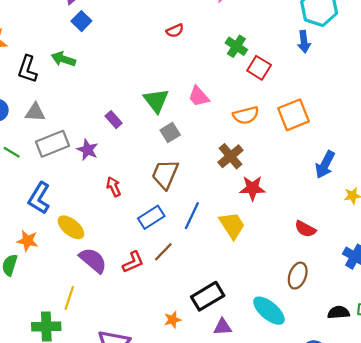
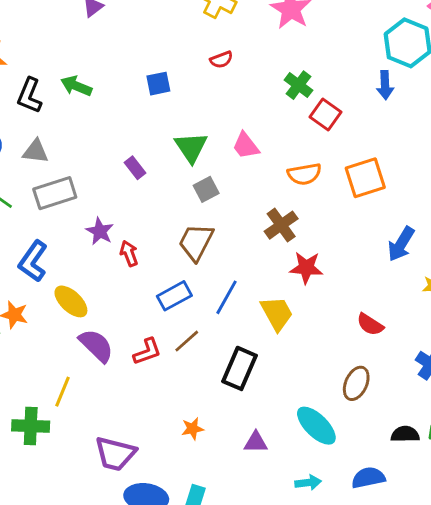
blue square: (81, 21) -> (158, 84), moved, turned 30
purple star: (87, 150) -> (100, 231), moved
black rectangle: (208, 296) -> (240, 368), moved, turned -40

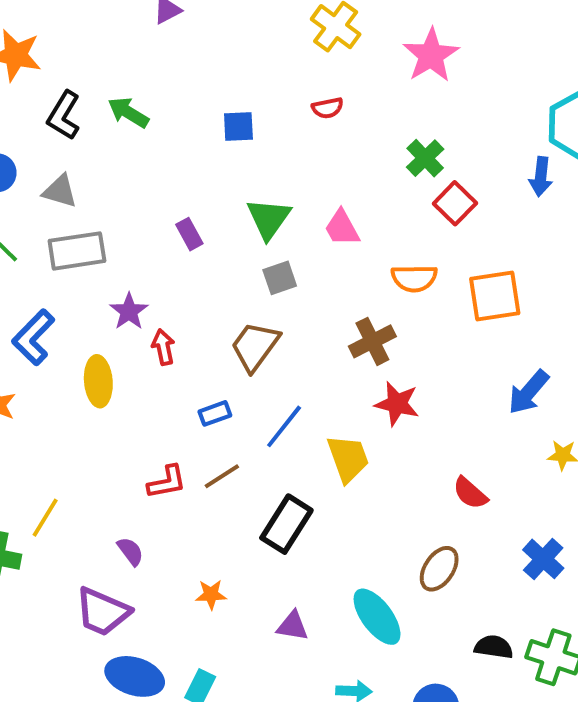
blue rectangle: (174, 296) -> (215, 413), size x0.7
yellow ellipse: (71, 301) -> (98, 381), moved, turned 33
purple semicircle: (96, 346) -> (130, 551), moved, size x0.6

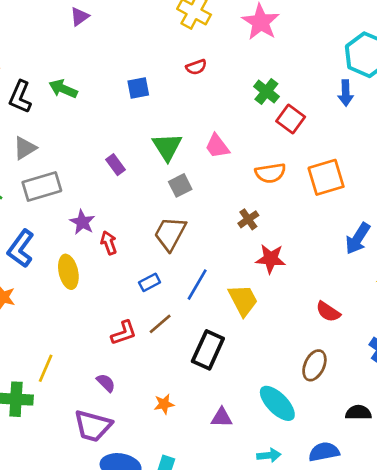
gray triangle: (60, 191) -> (25, 148), turned -40
brown cross: (372, 341) -> (248, 219), size x0.7

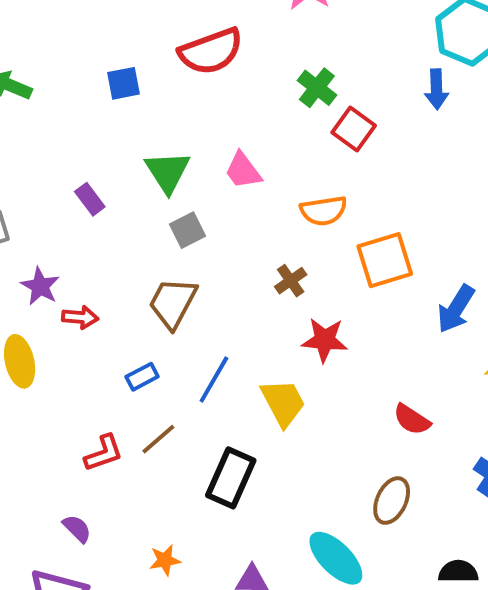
red semicircle: (196, 67) -> (211, 51), size x2.0
orange square: (326, 177) -> (385, 260), moved
red arrow: (109, 243) -> (80, 317), turned 115

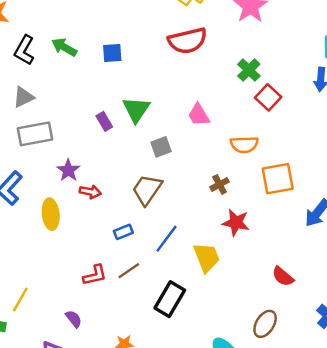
blue square: (124, 83) -> (112, 53), moved
green triangle: (168, 172) -> (136, 110), moved

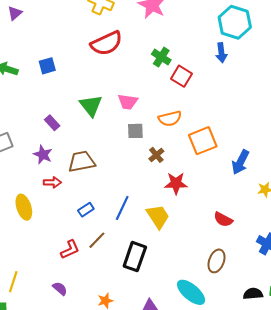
green triangle: (136, 110) -> (91, 106), moved
pink trapezoid: (199, 115) -> (128, 102), turned -40
gray square: (161, 147) -> (135, 131), moved, turned 30
purple star: (68, 170) -> (43, 155), moved
brown trapezoid: (147, 190) -> (81, 162), moved, turned 56

